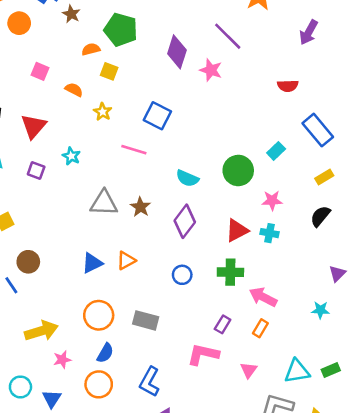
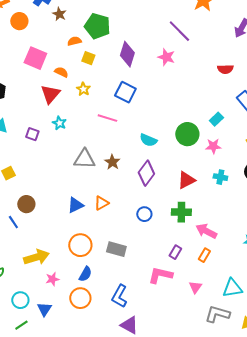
purple diamond: (177, 52) -> (127, 54), moved
pink square: (40, 71) -> (35, 58), size x1.6
red triangle: (33, 126) -> (50, 94), moved
pink star: (272, 200) -> (213, 146), moved
cyan cross: (270, 233) -> (220, 177), moved

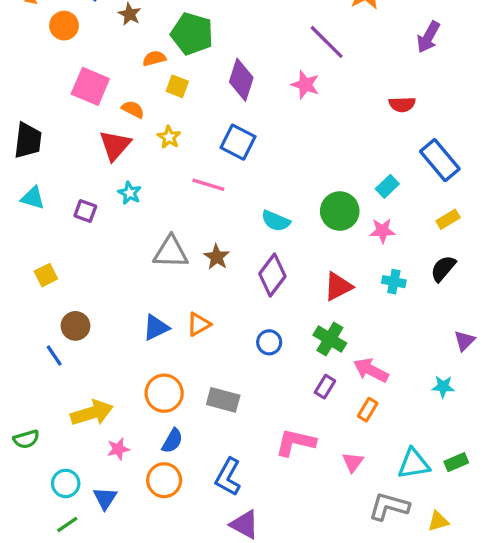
green cross: (181, 212) -> (330, 339), turned 30
purple rectangle: (175, 252) -> (325, 387), moved

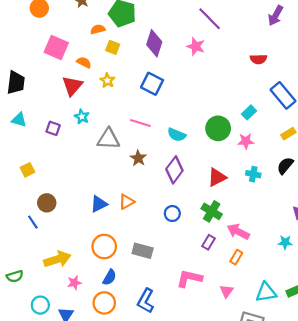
pink line: (208, 185) -> (140, 123), moved
gray triangle: (171, 252) -> (108, 139), moved

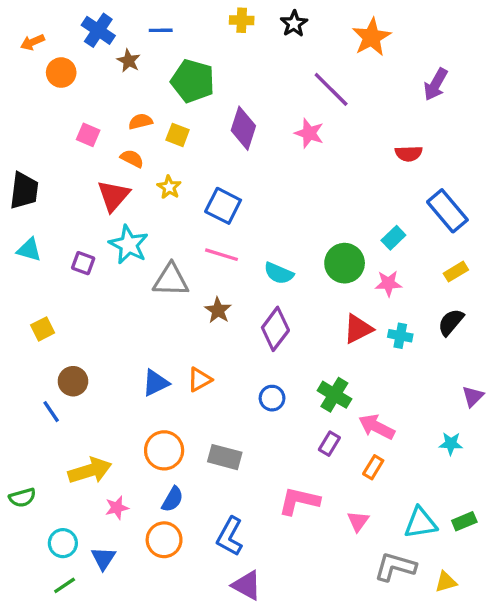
orange semicircle: (98, 29) -> (140, 121), moved
pink square: (56, 47) -> (88, 135), size x0.6
blue square: (152, 84) -> (223, 206), moved
cyan star: (82, 117) -> (129, 245), size x1.6
red triangle: (217, 177) -> (358, 329), moved

